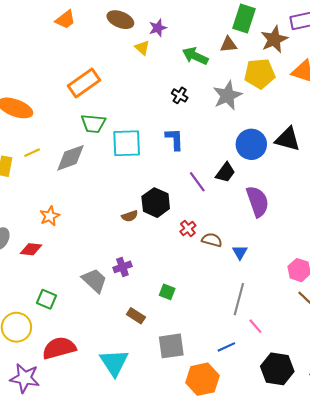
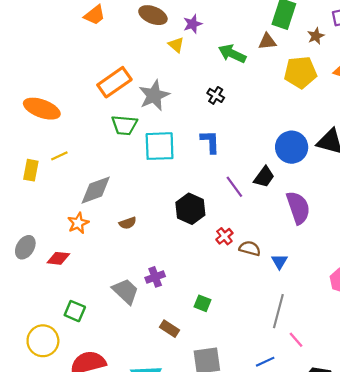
brown star: (274, 39) -> (316, 36), size x0.6
gray star: (227, 95) -> (154, 95), moved
gray diamond: (70, 158) -> (96, 190), moved
brown semicircle: (130, 216) -> (128, 223), moved

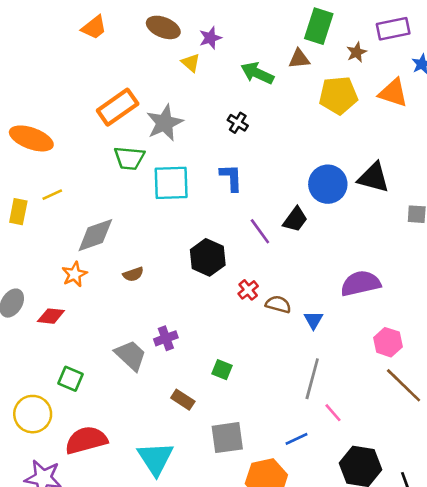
purple semicircle: (298, 208) -> (360, 283), moved, turned -84

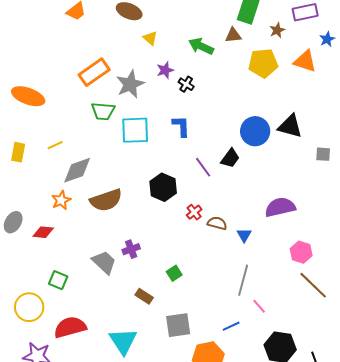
purple star: (210, 38) -> (165, 70), moved
yellow line: (52, 195) -> (55, 145), moved
brown semicircle: (133, 274) -> (106, 200), size x2.0
green square: (222, 370) -> (174, 273), turned 35

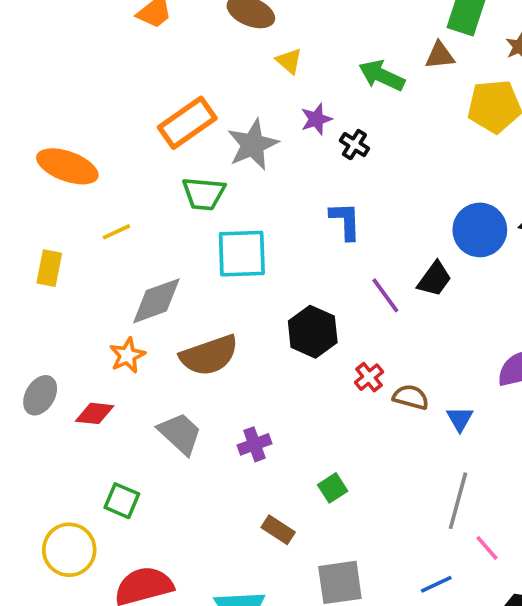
cyan square: (135, 130) -> (242, 254), moved
yellow line: (55, 145) -> (116, 232), moved
gray trapezoid: (104, 262) -> (180, 433), moved

